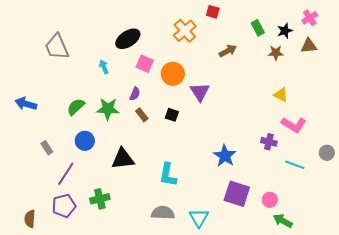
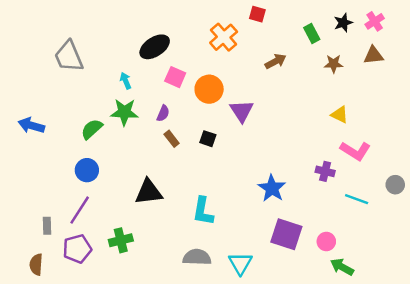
black star: (285, 31) -> (343, 23), moved
green star: (108, 109) -> (124, 112), moved
blue circle: (85, 141) -> (87, 170), moved
gray rectangle: (47, 148) -> (47, 226), moved, turned 32

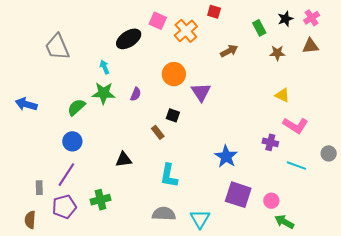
pink square: (175, 77) -> (158, 21), moved
brown rectangle: (172, 139) -> (158, 132), moved
black triangle: (149, 192) -> (124, 159), size x0.7

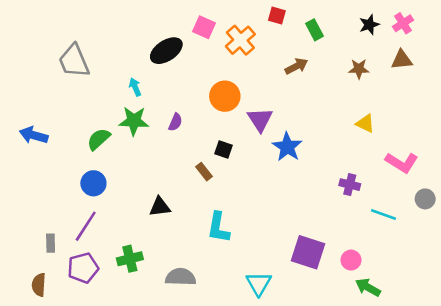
green rectangle: (259, 28) -> (315, 30), moved
pink L-shape: (295, 125) -> (402, 162), moved
blue star: (226, 156) -> (287, 147), moved
gray semicircle: (164, 214) -> (181, 277), moved

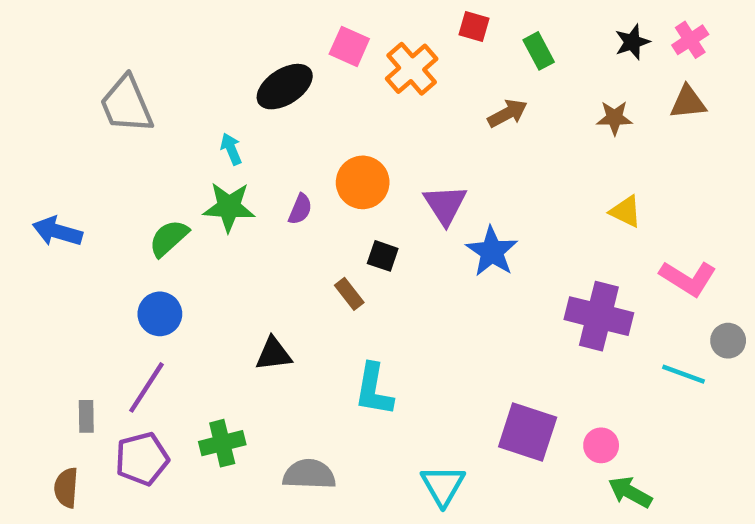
orange circle: (225, 96) -> (363, 182), moved
purple cross: (350, 185) -> (599, 316), size x1.8
cyan line: (384, 215) -> (684, 374), moved

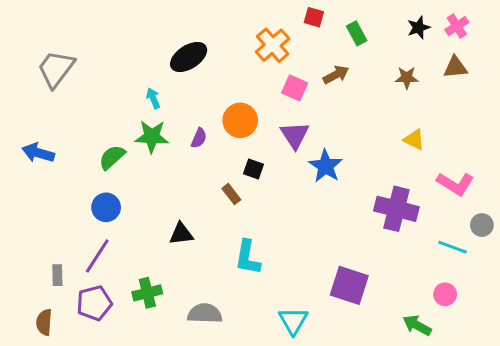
pink square: (349, 46) -> (295, 88), moved
gray trapezoid: (126, 104) -> (56, 69), moved, turned 60
pink circle: (601, 445) -> (445, 294), moved

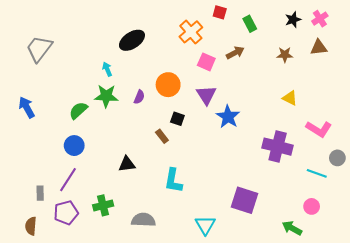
blue arrow: (38, 153) -> (27, 107), turned 45

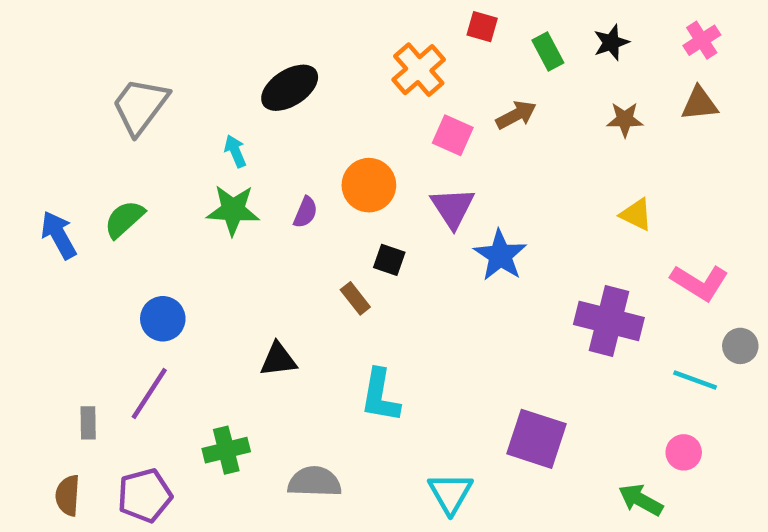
black star: (293, 20) -> (611, 42), moved
gray trapezoid: (39, 49) -> (140, 106), moved
green semicircle: (78, 110) -> (124, 219), moved
purple pentagon: (66, 213) -> (145, 495), moved

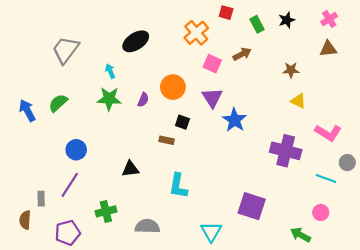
brown star: (625, 119) -> (291, 70), moved
brown rectangle: (355, 298) -> (167, 140), turned -40
brown semicircle: (68, 495) -> (25, 220), moved

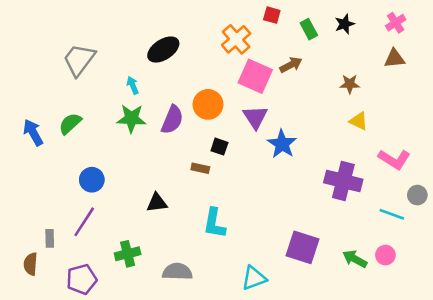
pink square: (212, 64) -> (255, 76), size x1.5
purple semicircle: (143, 100) -> (172, 120), size x1.6
cyan triangle: (211, 232) -> (254, 278), turned 40
green arrow: (300, 235) -> (355, 259), moved

